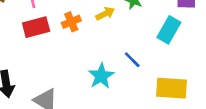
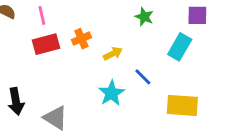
yellow arrow: (105, 14) -> (113, 54), moved

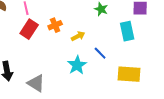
red rectangle: (46, 44) -> (29, 29), turned -42
cyan rectangle: (180, 47) -> (127, 31), turned -42

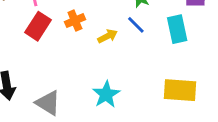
blue line: (100, 53) -> (136, 25), moved
cyan star: (77, 65) -> (106, 94), moved

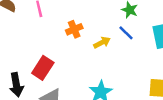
red rectangle: (38, 26) -> (43, 68), moved

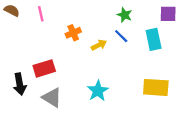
red rectangle: (43, 68) -> (44, 68), turned 40

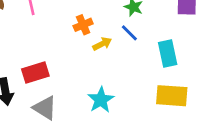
orange cross: (73, 33) -> (83, 25), moved
cyan rectangle: (154, 39) -> (168, 53), moved

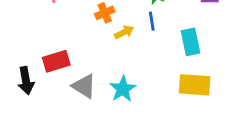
blue line: (129, 33) -> (152, 21), turned 36
gray triangle: (45, 108) -> (84, 86), moved

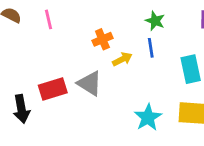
gray triangle: (84, 86) -> (90, 83), moved
cyan star: (123, 89) -> (148, 117), moved

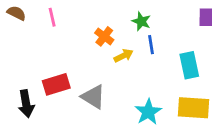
green star: (155, 21) -> (141, 21), moved
orange cross: (102, 39) -> (104, 36), turned -30
gray triangle: (90, 83) -> (93, 97), moved

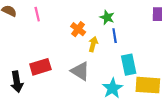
yellow arrow: (123, 56) -> (93, 44), turned -48
cyan rectangle: (189, 65) -> (129, 65), moved
gray triangle: (93, 97) -> (80, 71), moved

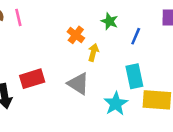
pink line: (37, 14) -> (18, 17), moved
blue line: (115, 36) -> (136, 36), moved, turned 32

